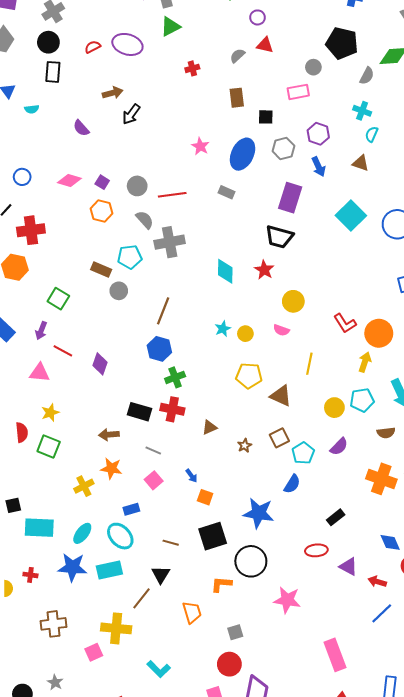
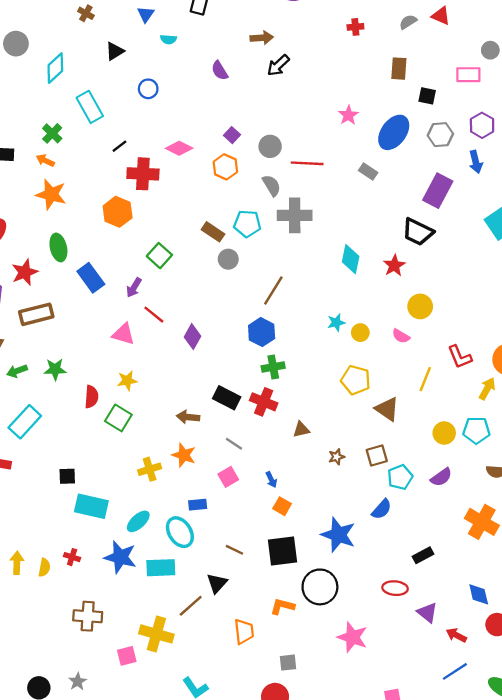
blue circle: (22, 177) -> (148, 89), moved
pink diamond: (69, 181) -> (179, 148), moved
red L-shape: (345, 323) -> (460, 357), moved

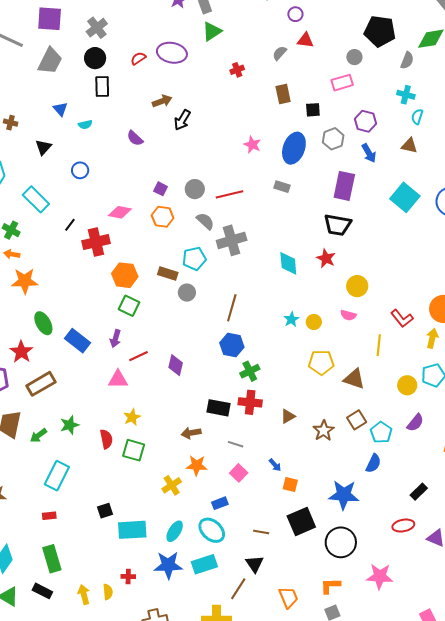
orange hexagon: (118, 212) -> (125, 275), moved
red line: (154, 315) -> (138, 356), turned -48
brown star: (337, 457) -> (324, 431), size x1.5
orange L-shape: (282, 606) -> (330, 586), moved

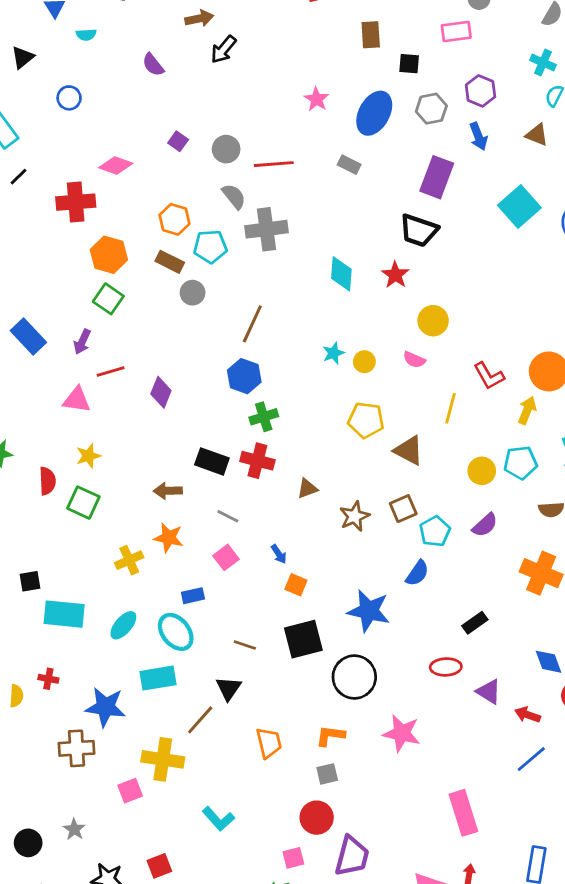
orange hexagon: (163, 217) -> (175, 219), moved
black line: (70, 225) -> (19, 177), moved
blue star: (168, 565) -> (105, 707), moved

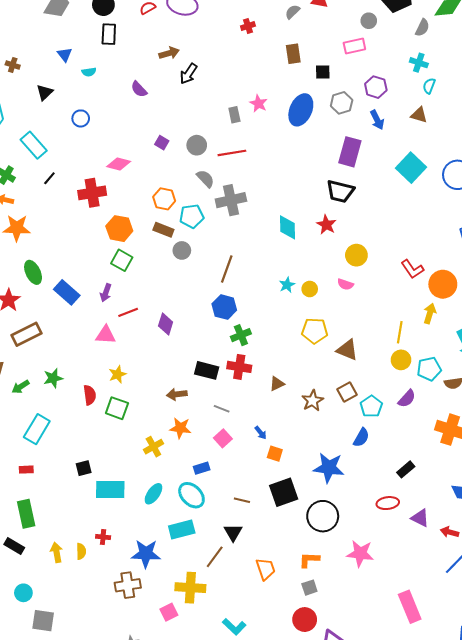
gray rectangle: (349, 165) -> (234, 115), moved, turned 56
red L-shape: (489, 376) -> (412, 269), moved
yellow line: (450, 408) -> (400, 332), moved
cyan pentagon: (521, 463) -> (429, 369), moved

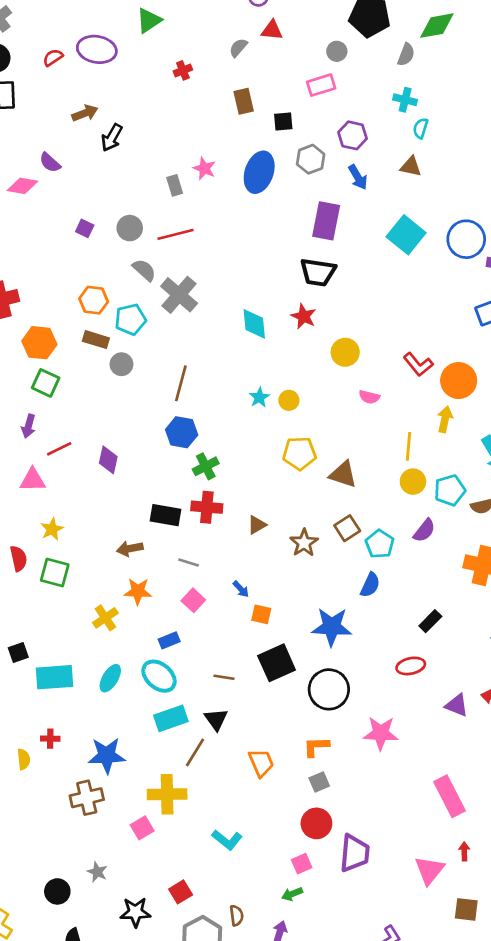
pink diamond: (119, 164) -> (22, 186), moved
gray cross: (231, 200) -> (179, 295), turned -32
pink semicircle: (345, 284) -> (369, 397), moved
purple triangle: (420, 518) -> (457, 705), moved
cyan rectangle: (182, 529) -> (171, 718), moved

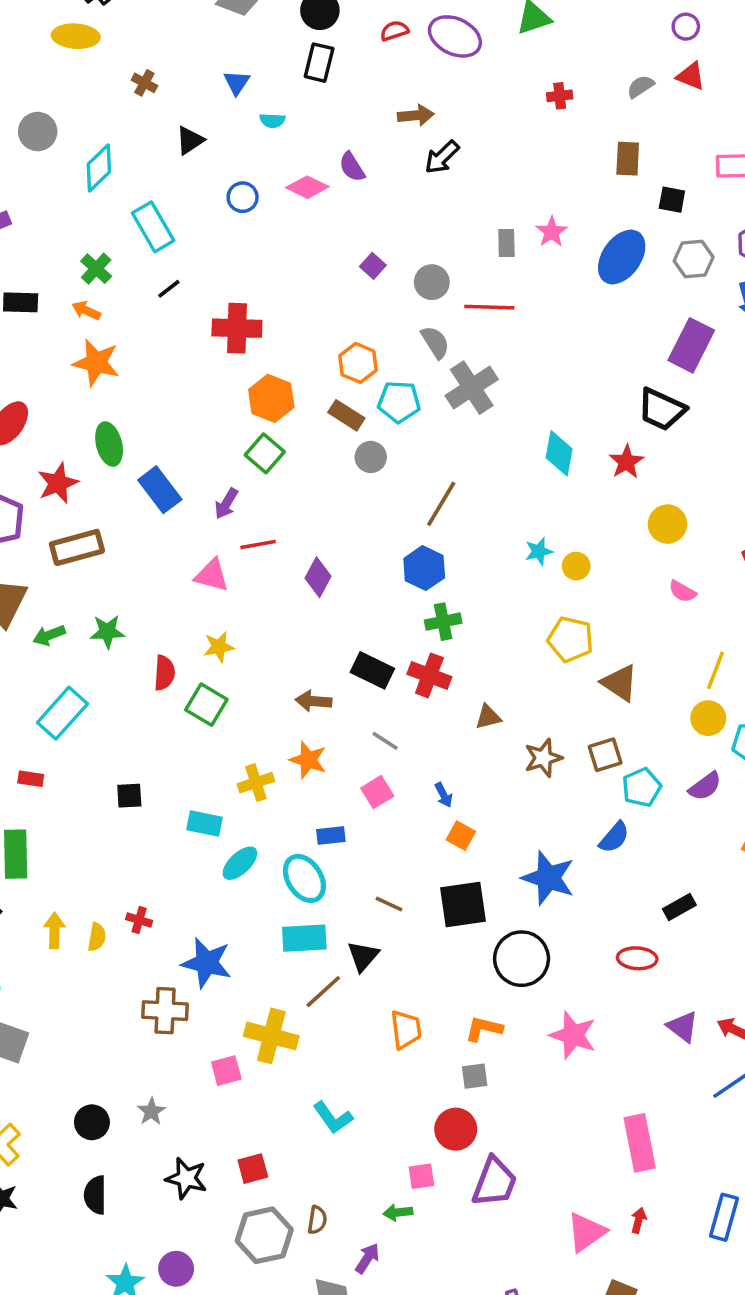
cyan rectangle: (54, 677) -> (204, 823), moved, size x0.7

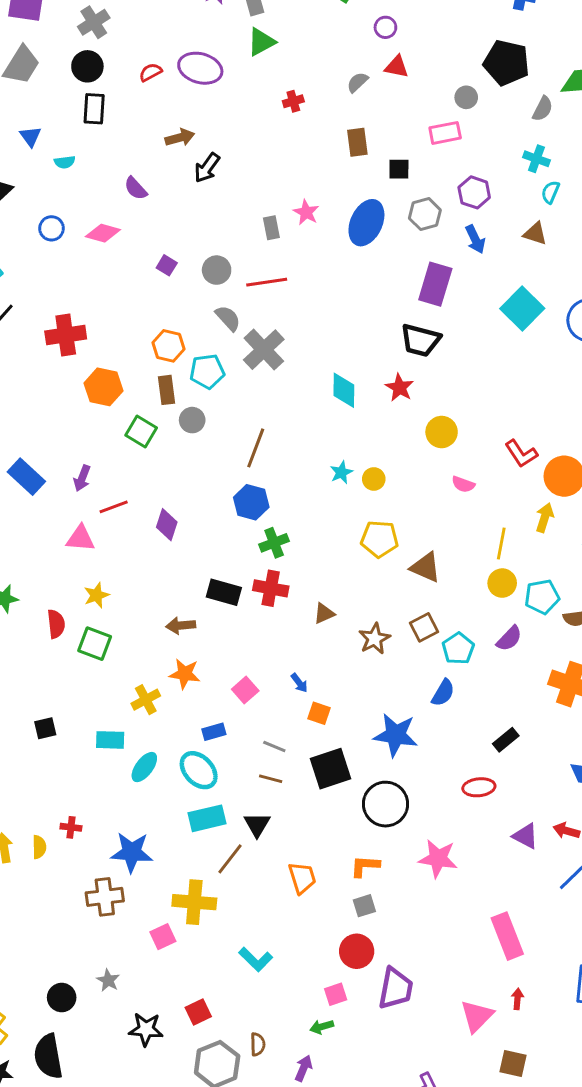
pink diamond: (307, 187) -> (103, 233), moved
brown rectangle: (346, 415) -> (167, 390), turned 60
green square: (265, 453) -> (141, 431), moved
gray line: (385, 741) -> (274, 746), moved
black semicircle: (95, 1195) -> (48, 1056), moved, size x1.4

